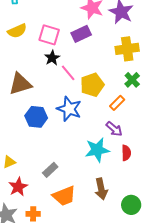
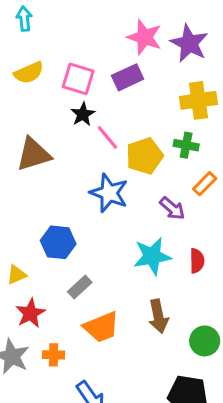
green cross: (132, 80) -> (186, 145), moved, turned -35
orange rectangle: (117, 103) -> (205, 184), moved
blue hexagon: (36, 117) -> (58, 242), moved
purple arrow: (114, 129) -> (172, 208), moved

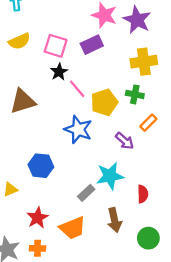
red semicircle: (197, 261) -> (143, 194), moved
gray rectangle: (80, 287) -> (86, 193), moved
red star: (30, 313) -> (38, 218), moved

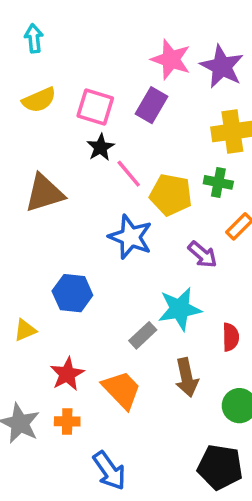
purple rectangle: (92, 45) -> (152, 105), turned -35
yellow pentagon: (104, 102) -> (171, 195), turned 30
orange trapezoid: (73, 228) -> (122, 390), turned -112

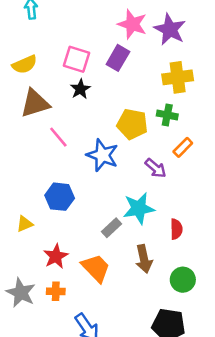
yellow semicircle: (39, 100) -> (25, 64), moved
pink line: (129, 174) -> (58, 137), moved
brown triangle: (44, 193) -> (35, 103), moved

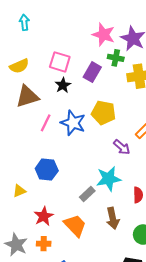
purple rectangle: (118, 58) -> (92, 72), moved
green cross: (167, 115) -> (116, 58), moved
pink line: (58, 137) -> (46, 123), turned 66
blue star: (102, 155) -> (73, 123), moved

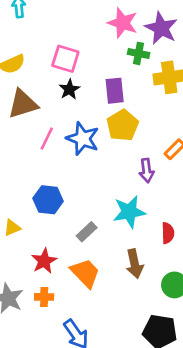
purple rectangle: (92, 72) -> (115, 91), moved, turned -36
yellow pentagon: (104, 113) -> (123, 125), turned 30
purple arrow: (122, 147) -> (147, 171), turned 42
gray rectangle: (87, 194) -> (87, 232), moved

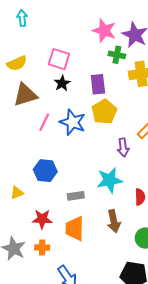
gray rectangle: (87, 232) -> (76, 196), turned 35
red star: (44, 261) -> (42, 219), turned 30
orange trapezoid: (85, 273) -> (75, 229), turned -135

